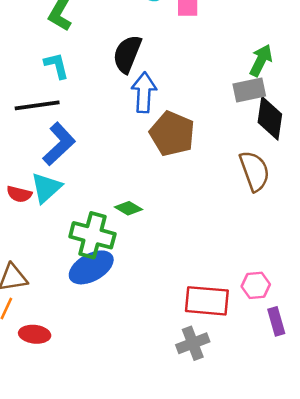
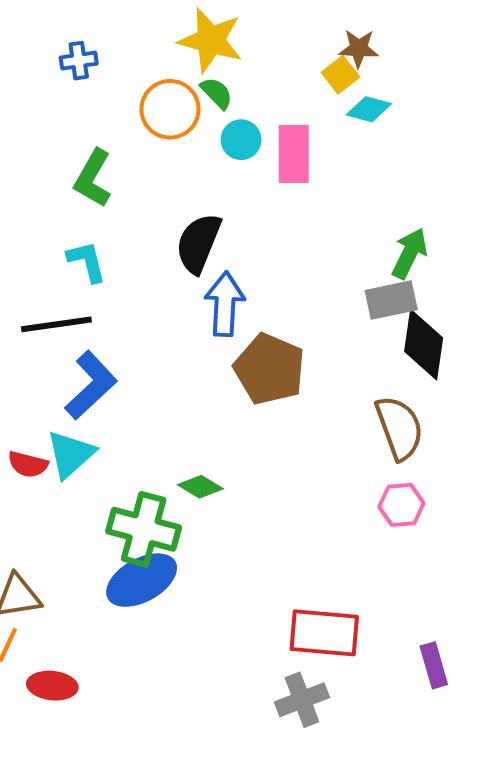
pink hexagon: (256, 285) -> (401, 505), moved

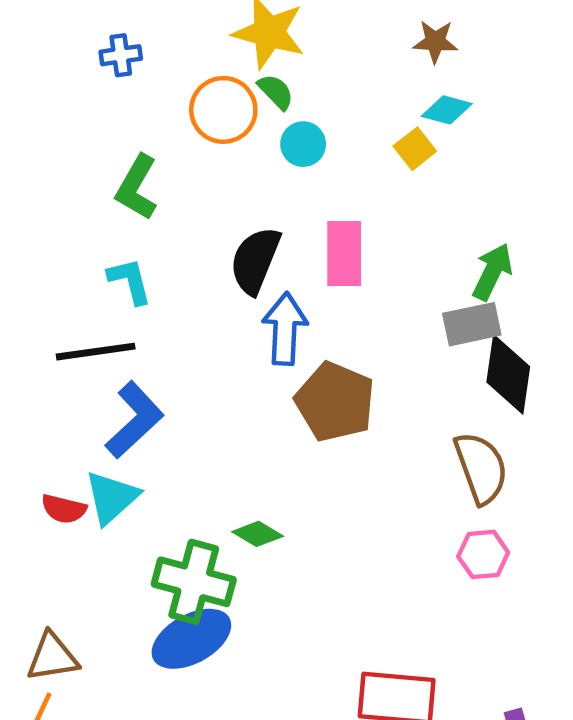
yellow square: (340, 75) -> (415, 149), moved
pink rectangle: (294, 154) -> (344, 254), moved

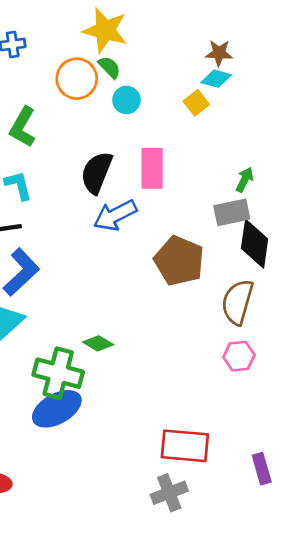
brown star: (435, 42) -> (219, 53), moved
green arrow: (492, 272) -> (245, 180), size x0.7
blue arrow: (285, 329) -> (115, 215), turned -120
brown pentagon: (335, 402) -> (179, 261), moved
brown semicircle: (481, 468) -> (238, 302), turned -144

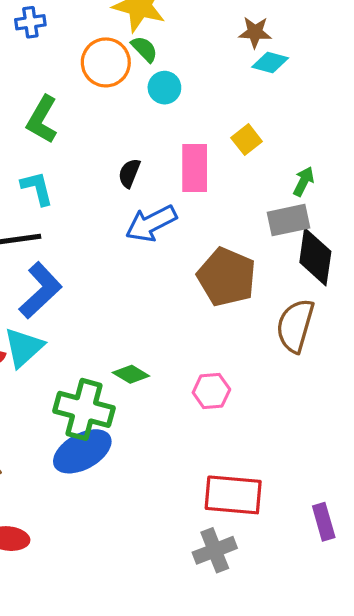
brown star: (219, 53) -> (255, 32), moved
yellow square: (196, 103) -> (247, 140), moved
black semicircle: (97, 173) -> (129, 173), size x0.6
pink hexagon: (239, 356) -> (211, 391), moved

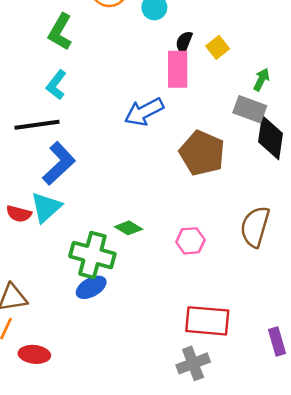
black semicircle: (129, 173) -> (184, 42), moved
cyan L-shape: (37, 188) -> (56, 85), turned -128
gray rectangle: (289, 220) -> (250, 109), turned 32
brown semicircle: (295, 326) -> (255, 227), moved
blue ellipse: (82, 451) -> (91, 287), size x0.7

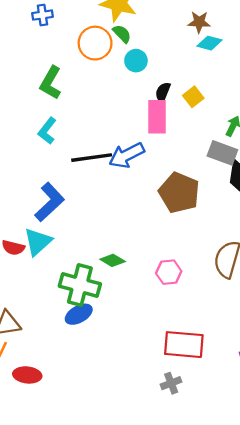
black line: (37, 125) -> (92, 158), moved
gray cross: (193, 363) -> (171, 383), size x0.7

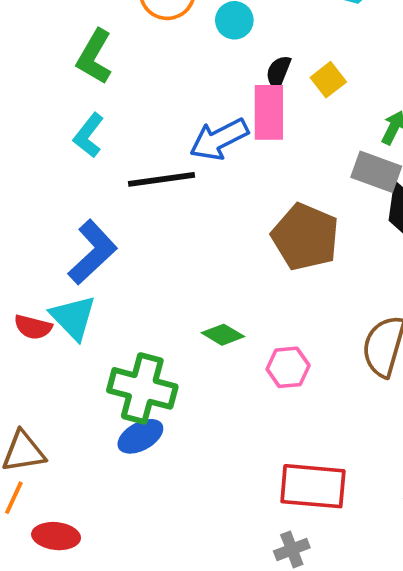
blue arrow: (127, 155) -> (219, 139), moved
cyan triangle: (38, 242) -> (73, 317), turned -32
green diamond: (113, 260) -> (223, 335), moved

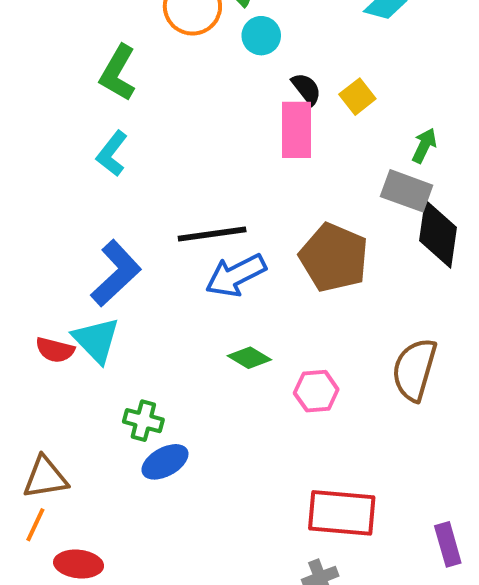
black semicircle: (278, 72) -> (306, 89), turned 120
blue arrow: (219, 139) -> (236, 275), moved
black line: (161, 179) -> (212, 234), moved
green cross: (142, 388) -> (143, 421), moved, size x0.6

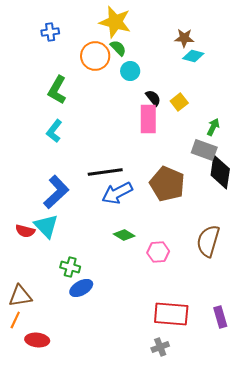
purple rectangle: (448, 544) -> (220, 317), moved

